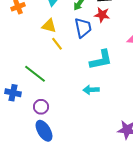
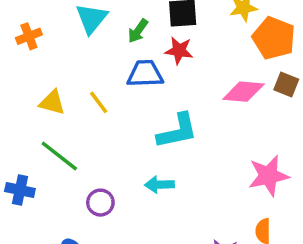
yellow triangle: (49, 26) -> (52, 102), moved
blue trapezoid: (83, 28) -> (145, 74), turned -80
purple circle: (41, 107) -> (100, 203), moved

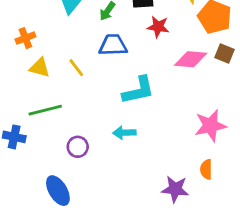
orange cross: (29, 36) -> (25, 38), moved
red star: (179, 51) -> (158, 27), moved
green line: (59, 156) -> (45, 110), turned -52

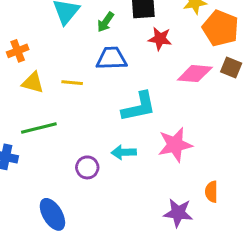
yellow line: (76, 68) -> (72, 83), turned -48
pink star: (210, 126) -> (175, 145), moved
purple circle: (78, 147) -> (87, 167), moved

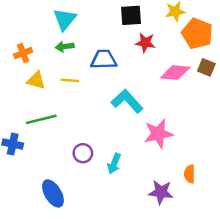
green arrow: (105, 22) -> (65, 47), moved, turned 48
cyan L-shape: (139, 107) -> (127, 101), turned -120
cyan arrow: (124, 152) -> (114, 164), moved, turned -66

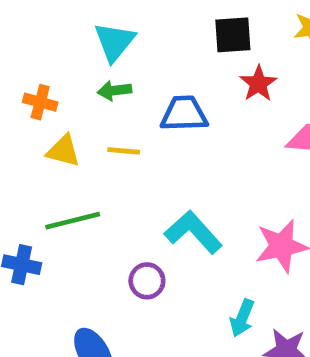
red star: (145, 43) -> (258, 84), turned 30
orange cross: (23, 53) -> (40, 102), turned 36
cyan L-shape: (127, 101) -> (193, 232), moved
cyan arrow: (114, 164) -> (242, 318), moved

